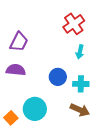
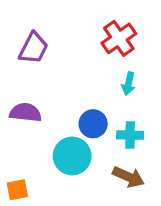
purple trapezoid: (19, 42) -> (33, 48), moved
cyan circle: (35, 109) -> (72, 156), moved
orange square: (11, 118) -> (17, 190), turned 32

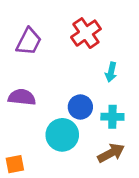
red cross: (119, 38) -> (86, 33), moved
brown arrow: (128, 177) -> (111, 153), turned -52

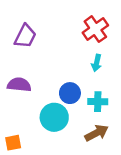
red cross: (86, 33) -> (95, 29), moved

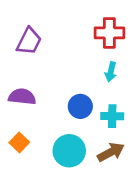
red cross: (95, 29) -> (109, 33), turned 35
cyan circle: (54, 117) -> (69, 151), moved
orange square: (13, 143) -> (19, 142), moved, turned -35

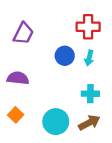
blue circle: (80, 106) -> (65, 56), moved

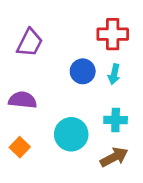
cyan circle: (56, 122) -> (71, 134), moved

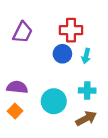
red cross: (113, 34) -> (71, 30), moved
purple semicircle: (23, 100) -> (17, 87), moved

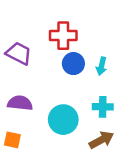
red cross: (71, 30) -> (63, 36), moved
purple trapezoid: (23, 32) -> (19, 53), moved, turned -90
orange square: (15, 111) -> (12, 140), moved, turned -32

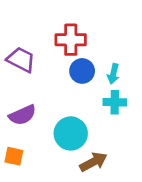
purple semicircle: (20, 103) -> (22, 115), turned 150
cyan cross: (103, 107) -> (115, 102), moved
brown arrow: (101, 140) -> (93, 162), moved

